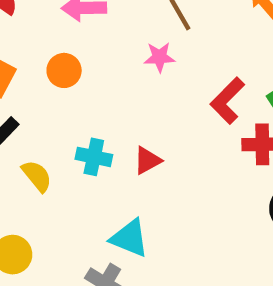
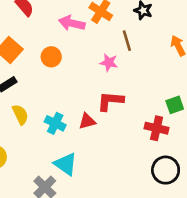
red L-shape: (227, 101) -> (110, 101), moved, turned 36
cyan cross: (94, 157) -> (55, 123), moved

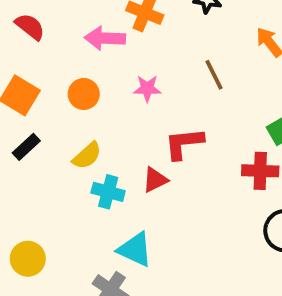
brown line: (127, 41) -> (214, 75), moved
pink star: (109, 63) -> (147, 89), moved
yellow semicircle: (20, 115) -> (87, 156), moved, turned 84

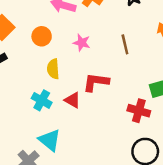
yellow semicircle: (87, 156) -> (53, 69), moved, turned 114
red triangle: (155, 180) -> (73, 100), turned 42

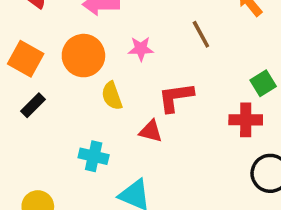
orange circle: (42, 36) -> (83, 56), size x1.5
cyan cross: (42, 100) -> (94, 156), moved

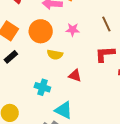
yellow semicircle: (112, 96) -> (55, 55), turned -63
red L-shape: (176, 97) -> (105, 54), moved

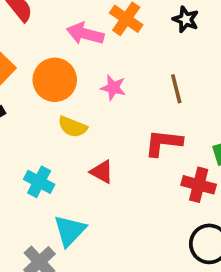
cyan triangle: (64, 110) -> (70, 231), turned 36

